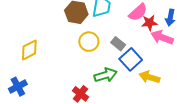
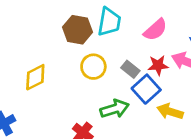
red star: (149, 23) -> (158, 65), moved
yellow diamond: (29, 50) -> (35, 77), moved

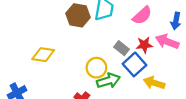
yellow circle: (93, 67) -> (96, 68), moved
yellow diamond: (35, 77) -> (43, 55), turned 35

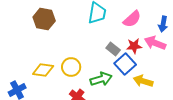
brown hexagon: (78, 15) -> (44, 19), moved
yellow diamond: (43, 55) -> (43, 70), moved
yellow circle: (96, 68) -> (71, 67), moved

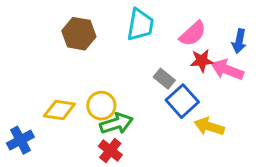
brown hexagon: (44, 19) -> (79, 34), moved
red star: (134, 46) -> (202, 61), moved
green arrow: (101, 79) -> (116, 124), moved

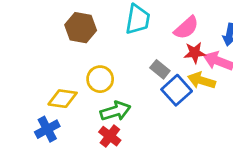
yellow circle: (101, 106) -> (100, 79), moved
yellow arrow: (209, 127) -> (202, 80), moved
blue cross: (20, 140) -> (47, 129), moved

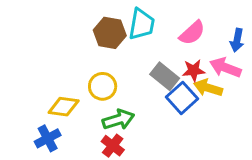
brown hexagon: (81, 28) -> (110, 33), moved
red star: (195, 53) -> (194, 70), moved
gray rectangle: (160, 69) -> (165, 76), size x1.4

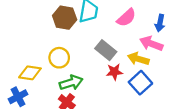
red star: (194, 70) -> (114, 72), moved
blue square: (182, 98) -> (140, 83), moved

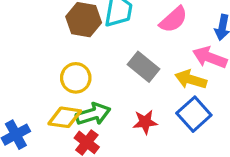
red star: (114, 72) -> (145, 122), moved
yellow diamond: (30, 73) -> (65, 117), moved

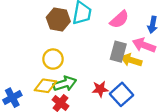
gray rectangle: (144, 67) -> (118, 52), moved, turned 66
blue square: (194, 114) -> (122, 94), moved

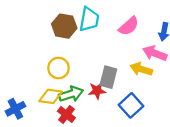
gray rectangle: (118, 52) -> (108, 77), moved
red star: (100, 89) -> (97, 91), moved

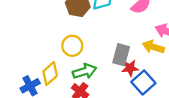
red star: (97, 91) -> (130, 68), moved
yellow diamond: (51, 96) -> (50, 74), moved, turned -50

